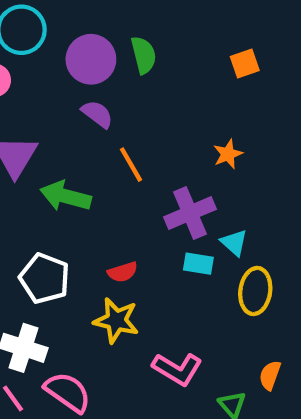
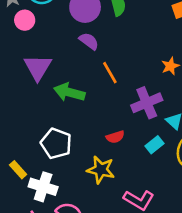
cyan rectangle: (198, 264) -> (155, 145), moved, turned -48
red semicircle: (123, 272) -> (115, 137), moved

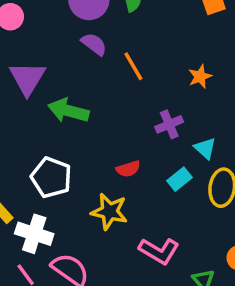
orange line: (110, 73) -> (133, 66), moved
purple cross: (147, 103) -> (169, 124), size x0.7

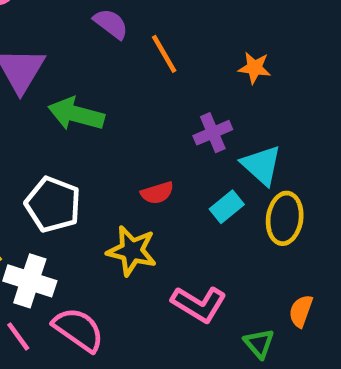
orange star: (200, 77) -> (254, 68), turned 30
cyan triangle: (205, 148) -> (261, 165), size x1.4

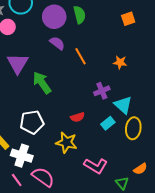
green arrow: (76, 114) -> (42, 83), turned 40
white pentagon: (53, 204) -> (32, 122), turned -30
orange semicircle: (301, 311) -> (140, 169), turned -144

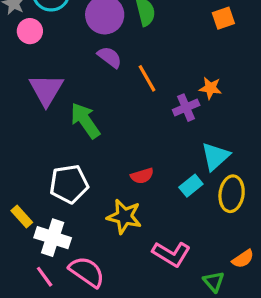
purple cross: (102, 91) -> (186, 108), moved
cyan triangle: (123, 105) -> (215, 156), turned 36

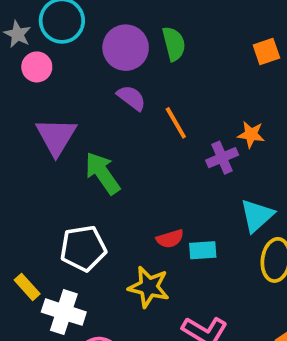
cyan rectangle: (191, 186) -> (203, 250), moved, turned 35

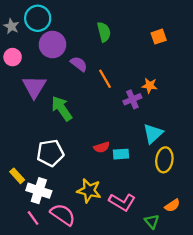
purple circle: (126, 48) -> (53, 45), moved
pink circle: (37, 67) -> (13, 57), moved
yellow star: (149, 287) -> (89, 191), moved

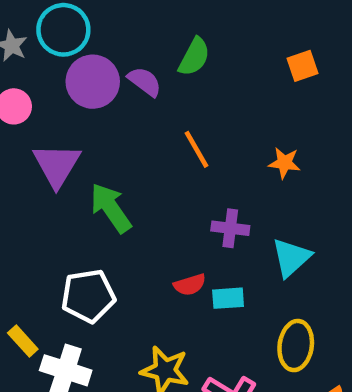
green semicircle: (104, 32) -> (194, 57), turned 42
purple semicircle: (79, 64) -> (145, 82), moved
purple cross: (132, 99) -> (230, 228), moved, turned 30
yellow ellipse: (164, 160) -> (296, 346), moved

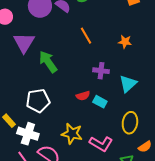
cyan rectangle: (228, 298) -> (100, 102), turned 32

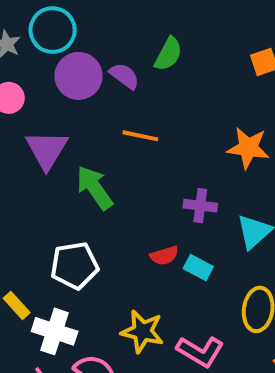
orange line: (86, 36) -> (140, 136), moved, turned -48
orange star: (125, 42) -> (248, 148), size x1.5

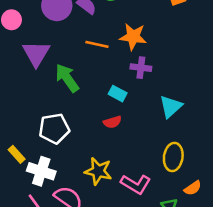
orange star: (248, 148) -> (133, 37), moved
purple cross: (200, 206) -> (141, 68), moved
cyan rectangle: (198, 268) -> (118, 94), moved

